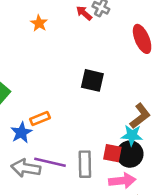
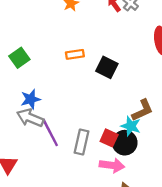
orange rectangle: (40, 119) -> (75, 54), moved
purple line: (50, 162) -> (50, 133), turned 36
gray arrow: (26, 168) -> (30, 118), moved

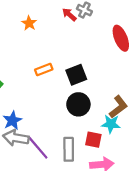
black square: (107, 67) -> (76, 75), turned -35
black circle: (125, 143) -> (78, 104), moved

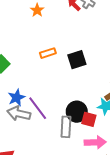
black circle: (78, 104) -> (77, 112), moved
purple line: (38, 147) -> (38, 108), moved

